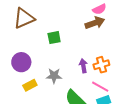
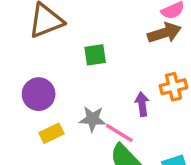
orange cross: (101, 65) -> (173, 87), moved
pink line: (100, 87) -> (119, 133), moved

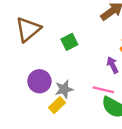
gray star: (93, 119) -> (64, 89), moved

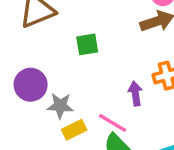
yellow rectangle: (57, 105) -> (74, 130), moved

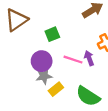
purple circle: (31, 85) -> (42, 61), moved
pink line: (113, 123) -> (73, 60), moved

